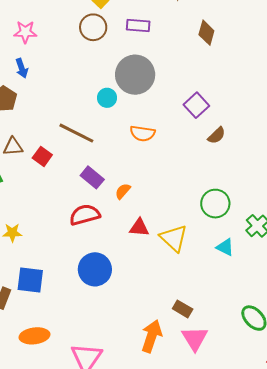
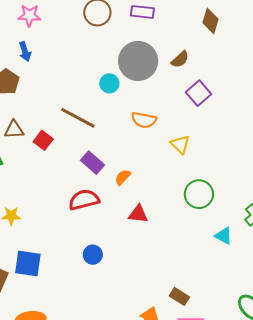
brown semicircle: (217, 135) -> (180, 59), moved
green circle: (215, 204) -> (199, 194), moved
yellow triangle: (174, 238) -> (180, 144), moved, size x0.7
blue circle: (95, 269) -> (93, 255), size x0.6

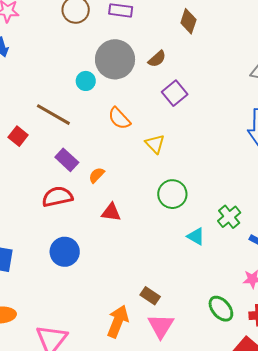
orange semicircle: (144, 120) -> (119, 118), turned 35
blue circle: (93, 255) -> (65, 252), size x1.5

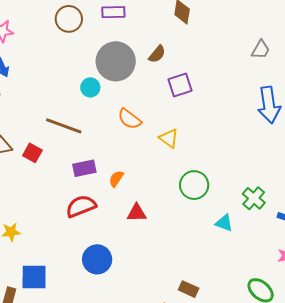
purple square: (175, 93) -> (180, 85), turned 30
purple rectangle: (67, 160) -> (84, 168), turned -45

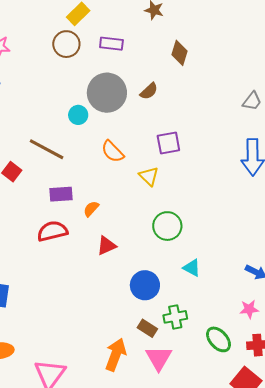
purple square: (180, 85) -> (168, 143), moved
green cross: (254, 198) -> (175, 317), moved, turned 30
red triangle: (137, 213) -> (107, 246), turned -30
blue circle: (97, 259) -> (145, 285), moved

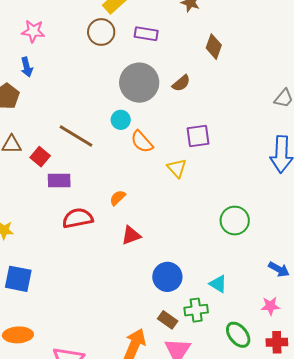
cyan circle: (78, 115) -> (121, 120), moved
purple rectangle: (61, 194) -> (59, 180), moved
green circle: (167, 226) -> (235, 221), moved
cyan triangle: (192, 268) -> (218, 284), moved

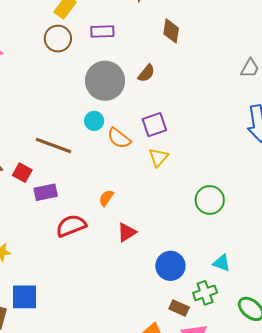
purple square: (198, 136) -> (154, 125), moved
yellow triangle: (177, 168) -> (159, 157), turned 35
green circle: (235, 221) -> (210, 200), moved

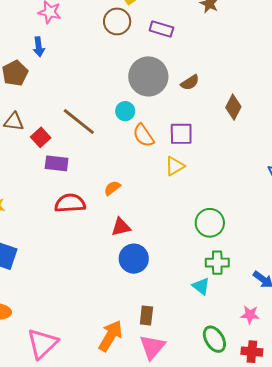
brown diamond: (171, 31) -> (233, 107), moved
blue circle: (170, 266) -> (134, 259), moved
green cross: (205, 293) -> (217, 263), moved
brown rectangle: (179, 308) -> (146, 316), turned 54

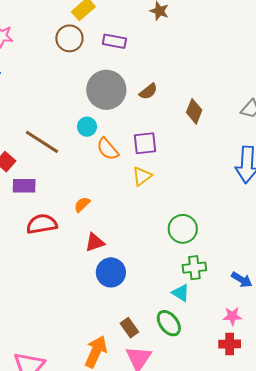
brown rectangle: (146, 316) -> (129, 328), turned -36
green ellipse: (214, 339) -> (169, 323), moved
red cross: (252, 352) -> (230, 344), moved

